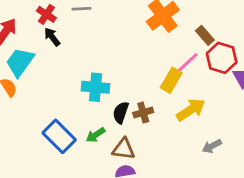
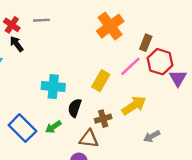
brown rectangle: (205, 35) -> (146, 43), turned 63
yellow rectangle: (171, 80) -> (101, 81), moved
brown cross: (143, 112) -> (103, 119), moved
brown triangle: (124, 149) -> (89, 139), moved

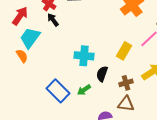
brown triangle: (89, 139) -> (126, 104), moved

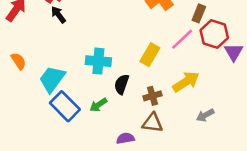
cyan trapezoid: (30, 38) -> (52, 79), moved

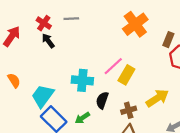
pink line: (182, 39) -> (113, 66), moved

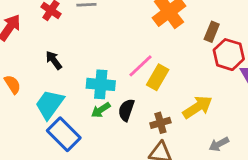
black arrow: (48, 41) -> (54, 60), moved
green arrow: (82, 118) -> (101, 110), moved

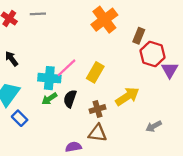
pink line: (141, 66) -> (67, 68), moved
blue rectangle: (64, 134) -> (20, 118), size x0.6
gray arrow: (219, 144) -> (154, 126), moved

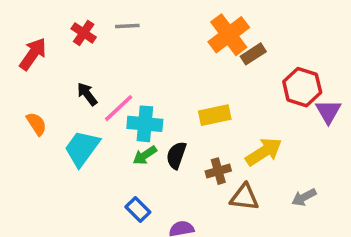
brown rectangle: (139, 36) -> (253, 54), moved, turned 35
pink line: (67, 68) -> (119, 108), moved
yellow rectangle: (95, 72) -> (215, 115), turned 48
blue rectangle: (20, 118) -> (138, 209), moved
brown triangle: (98, 133) -> (244, 197), moved

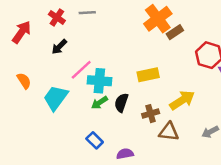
black arrow: (87, 94) -> (59, 47), moved, turned -98

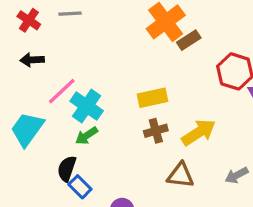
black arrow: (59, 47) -> (32, 60), turned 42
cyan cross: (99, 81) -> (87, 106), turned 30
black semicircle: (121, 103) -> (67, 169), moved
brown cross: (151, 114) -> (156, 131), moved

